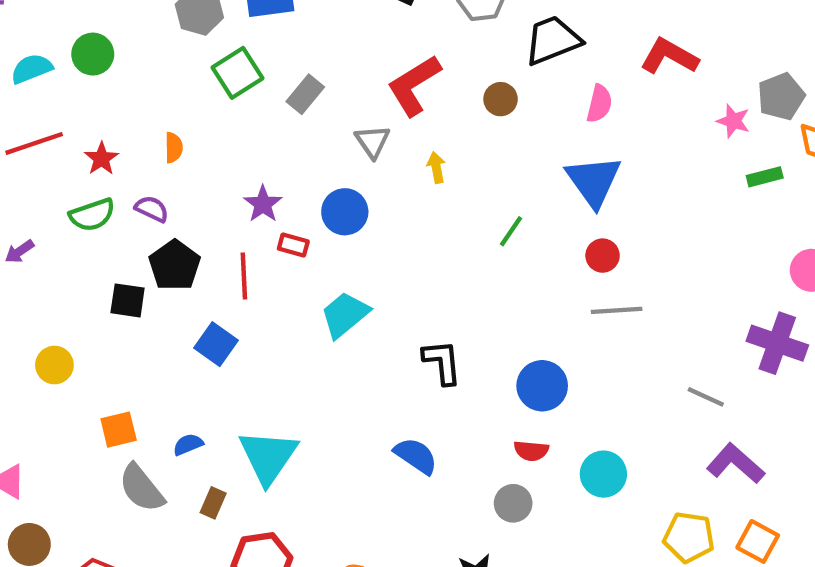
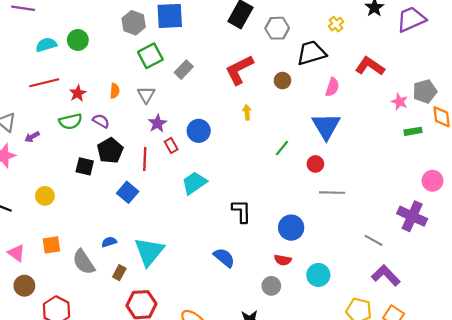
gray triangle: (373, 141) -> (146, 95), moved
red rectangle: (293, 245) -> (171, 145), turned 40
red circle: (603, 256) -> (315, 164), moved
orange square: (119, 430) -> (51, 245), moved

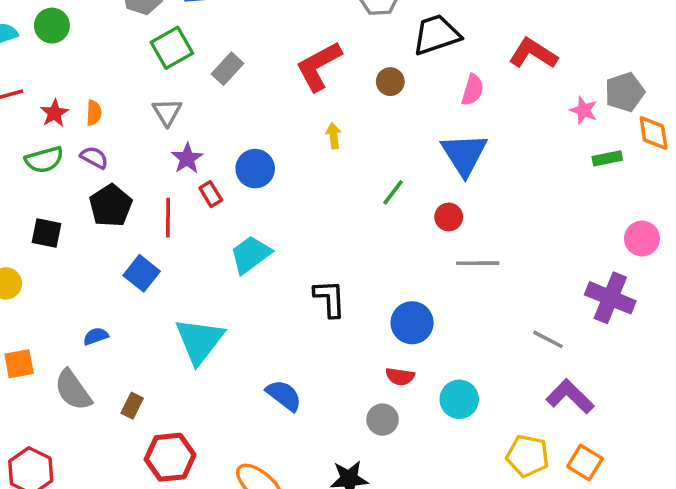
orange semicircle: (115, 91) -> (94, 113), moved
black square: (85, 166) -> (47, 233), moved
blue semicircle: (109, 242) -> (96, 336), moved
cyan triangle: (149, 252) -> (199, 341), moved
blue semicircle: (224, 258) -> (284, 395), moved

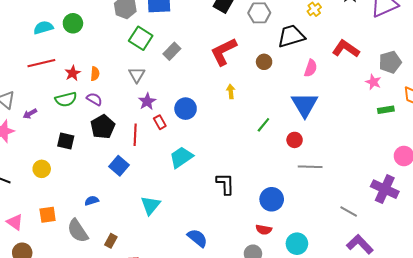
green square: (172, 48) -> (141, 38), turned -30
gray pentagon: (625, 92) -> (390, 62), moved
cyan triangle: (199, 341) -> (151, 205), size x0.7

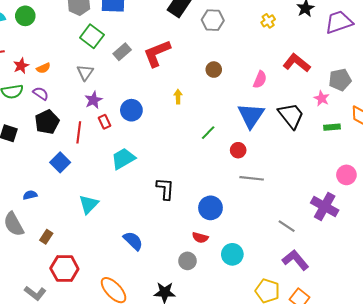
black trapezoid: (291, 36) -> (291, 116), moved, turned 64
red L-shape: (224, 52) -> (157, 53), moved
orange semicircle: (95, 74) -> (43, 68), turned 56

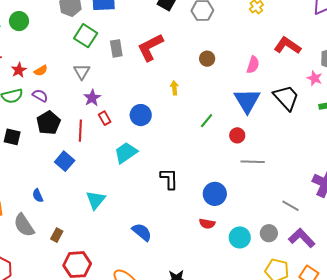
gray rectangle: (122, 52) -> (116, 48), turned -54
blue circle: (131, 110) -> (141, 115), moved
blue semicircle: (30, 195) -> (38, 196), turned -96
gray circle: (187, 261) -> (269, 233), moved

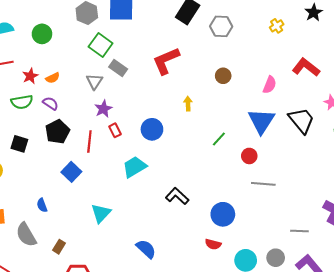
green circle: (19, 21) -> (42, 34), moved
gray rectangle: (116, 48) -> (118, 68), moved, turned -48
black L-shape: (169, 179) -> (177, 196), turned -50
gray line: (291, 206) -> (299, 231), turned -30

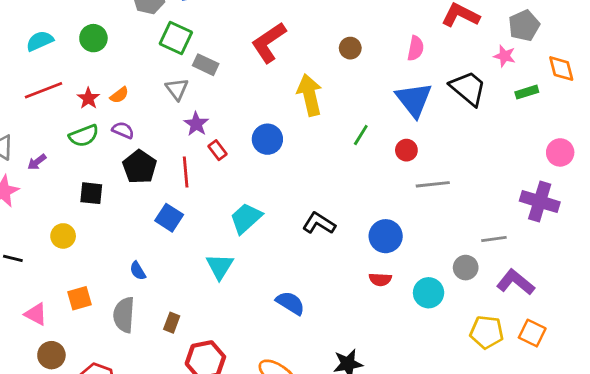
yellow arrow: (188, 104) -> (310, 95), size x2.0
cyan trapezoid: (134, 167) -> (246, 218), moved
gray semicircle: (26, 235) -> (124, 315), turned 45
gray circle: (276, 258) -> (466, 268), moved

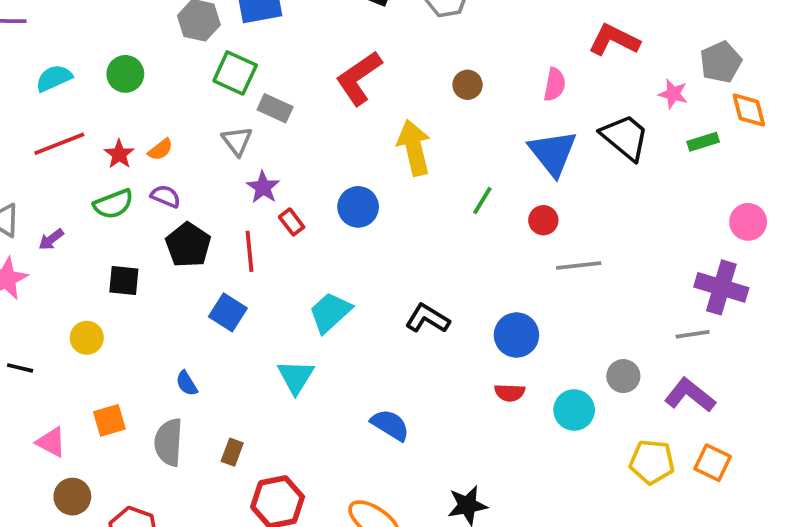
gray pentagon: (524, 26) -> (721, 62), moved
gray line: (494, 239) -> (693, 334), moved

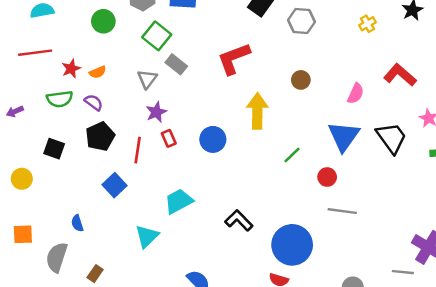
green circle: (125, 74) -> (103, 21), moved
blue circle: (516, 335) -> (292, 245), size x1.4

